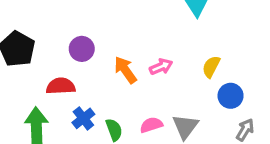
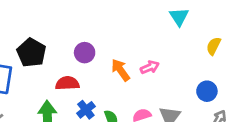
yellow semicircle: (211, 67) -> (214, 46), moved

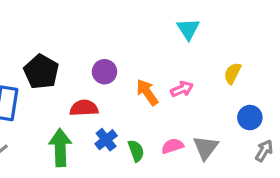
cyan triangle: (179, 17) -> (188, 29), moved
yellow semicircle: (214, 46) -> (232, 73), moved

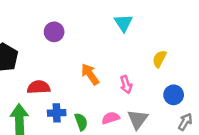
purple circle: (104, 72) -> (54, 32), moved
pink arrow: (182, 89) -> (126, 85), moved, turned 96
blue cross: (106, 140) -> (57, 113), turned 36

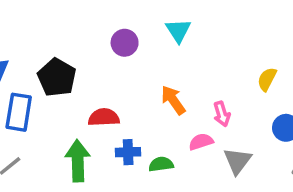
cyan triangle: (123, 23) -> (178, 31), moved
pink semicircle: (111, 118) -> (201, 142), moved
green semicircle: (81, 122) -> (161, 164), turned -78

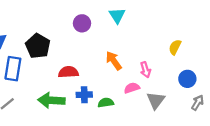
green arrow: (78, 161) -> (51, 100), turned -85

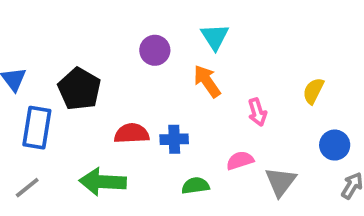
orange arrow: (114, 61) -> (207, 81), moved
pink arrow: (145, 70) -> (257, 112), moved
blue cross: (84, 95) -> (174, 139), moved

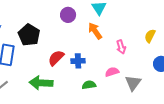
red semicircle: (132, 133) -> (56, 58), turned -42

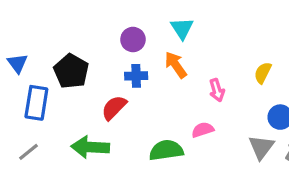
blue cross: (78, 61) -> (136, 76), moved
gray triangle: (133, 83) -> (261, 147), moved
green semicircle: (89, 85) -> (166, 150), size x1.5

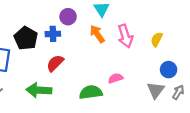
blue cross: (136, 76) -> (53, 34), moved
pink arrow: (217, 90) -> (125, 36), moved, size x1.5

